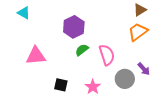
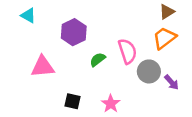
purple hexagon: (74, 27) -> (74, 32), moved
pink semicircle: (107, 55) -> (127, 51), moved
gray circle: (125, 79) -> (149, 71), moved

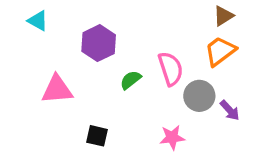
pink star: (111, 104) -> (172, 137), moved, turned 30

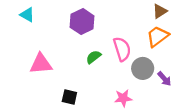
purple hexagon: (99, 43) -> (82, 22), moved

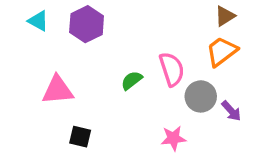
purple hexagon: (82, 22) -> (87, 24), moved
black square: (69, 97) -> (80, 137), moved

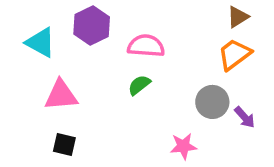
cyan triangle: (38, 21) -> (41, 42), moved, size x1.4
pink semicircle: (172, 69) -> (146, 46), moved, turned -68
black square: (80, 137) -> (64, 144), moved

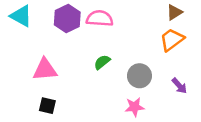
cyan triangle: (41, 42) -> (21, 16), moved
pink semicircle: (146, 46) -> (100, 18), moved
gray circle: (212, 102) -> (139, 76), moved

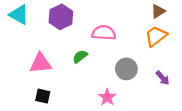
pink semicircle: (100, 18) -> (104, 33), moved
green semicircle: (102, 62) -> (80, 56), moved
pink star: (134, 107) -> (107, 97), moved, turned -30

